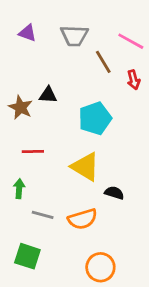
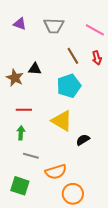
brown line: (103, 62) -> (73, 56), moved
green arrow: (19, 189) -> (21, 133), moved
black semicircle: (114, 193) -> (83, 140), turned -48
orange semicircle: (83, 219) -> (56, 172), moved

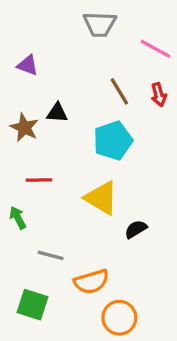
purple triangle: (20, 24) -> (28, 65), moved
gray trapezoid: (54, 26) -> (100, 24), moved
green arrow: (21, 133) -> (18, 218), moved, turned -32

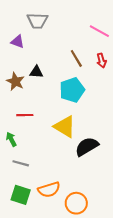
gray trapezoid: (100, 24) -> (37, 21), moved
black semicircle: (136, 229) -> (87, 147), size x1.6
gray line: (51, 255) -> (21, 163), moved
orange semicircle: (92, 282) -> (49, 190), moved

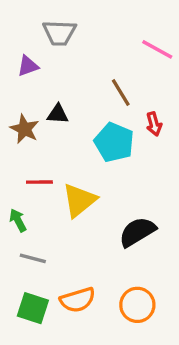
purple triangle: (18, 42) -> (28, 66), turned -40
red arrow: (101, 61) -> (154, 124), moved
cyan pentagon: (72, 90) -> (114, 142), turned -30
yellow triangle: (65, 127) -> (79, 200), moved, turned 50
orange circle: (76, 203) -> (137, 305), moved

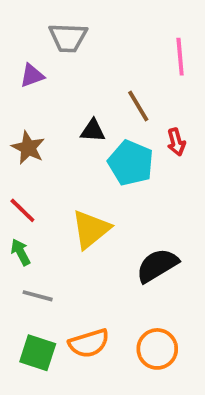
pink line: (157, 49) -> (180, 57), turned 56
black triangle: (58, 114) -> (93, 131), moved
red line: (39, 182) -> (22, 210), moved, turned 45

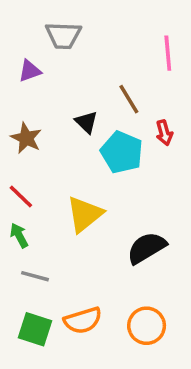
black triangle: (93, 131) -> (86, 122), turned 40

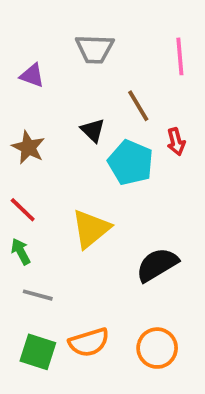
gray trapezoid: (63, 35) -> (95, 49), moved
purple triangle: (30, 71) -> (32, 75), turned 40

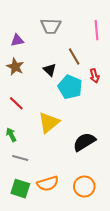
purple triangle: (32, 75) -> (17, 40), turned -32
brown star: (28, 147) -> (15, 67), moved
red line: (23, 210) -> (16, 103), moved

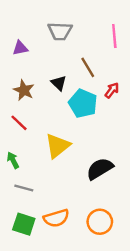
brown star: (15, 67) -> (24, 90), moved
red arrow: (94, 76) -> (112, 90), turned -128

